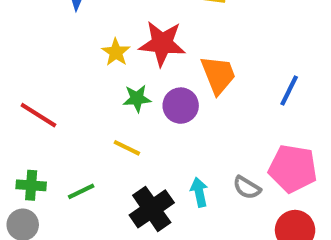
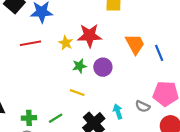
orange trapezoid: (218, 75) -> (135, 44), moved
blue line: (289, 90) -> (159, 53), turned -42
red line: (38, 115) -> (30, 43), moved, turned -36

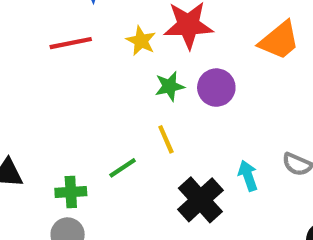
orange trapezoid: (135, 44) -> (279, 40), turned 80
yellow line: (77, 93) -> (166, 139), turned 48
green line: (56, 118) -> (123, 168), moved

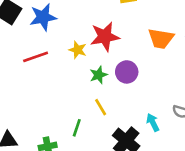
orange trapezoid: (279, 40) -> (161, 39), turned 56
green line: (123, 168) -> (77, 128), turned -30

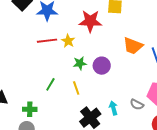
red star: (105, 37) -> (90, 21), moved
red line: (36, 57) -> (47, 41), moved
green line: (77, 128) -> (50, 84), moved

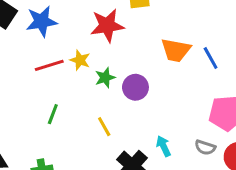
green star: (80, 63) -> (105, 78), moved
green line: (50, 84) -> (53, 114), moved
gray semicircle: (137, 104) -> (205, 147), moved

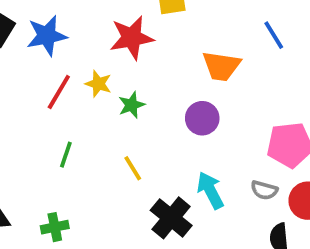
blue line: (211, 58) -> (274, 35), moved
red line: (49, 65) -> (59, 92), turned -40
purple circle: (135, 87) -> (202, 118), moved
cyan arrow: (164, 146) -> (210, 190), size x1.4

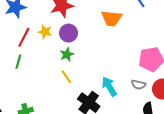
green star: (132, 105) -> (67, 54), moved
purple circle: (202, 118) -> (68, 33), moved
green line: (66, 155) -> (18, 62), moved

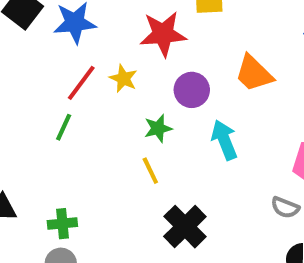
orange trapezoid: (111, 18) -> (254, 73), turned 30
purple circle: (68, 33) -> (192, 90), moved
cyan arrow: (109, 86) -> (224, 140), moved

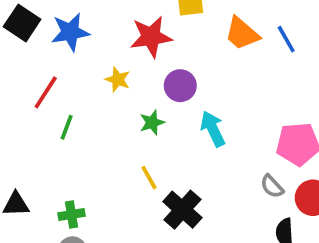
orange trapezoid: (254, 73) -> (242, 33), moved
red line: (81, 83) -> (46, 92), moved
yellow line: (150, 171) -> (149, 178), moved
gray semicircle: (285, 208) -> (272, 186), turned 30

